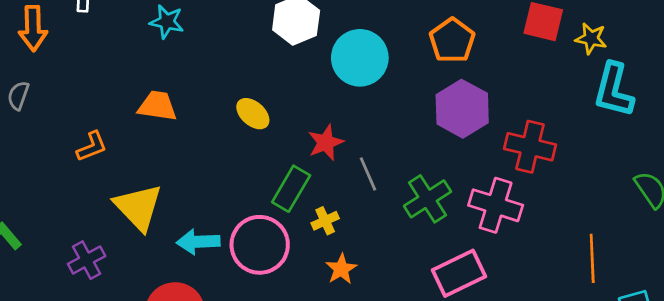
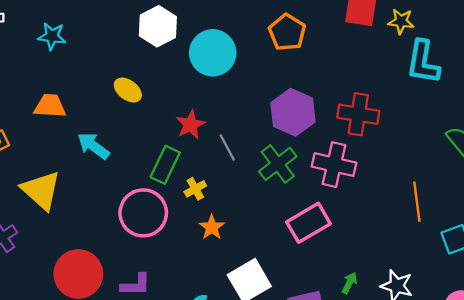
purple hexagon: (462, 109) -> (293, 112), moved
yellow ellipse: (253, 114) -> (128, 90), moved
cyan arrow: (198, 242) -> (93, 146), moved, turned 44

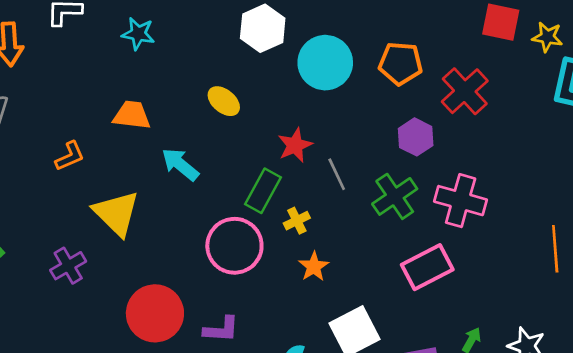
orange pentagon: (287, 32) -> (400, 63), moved, turned -30
purple hexagon: (293, 112) -> (416, 137), size x0.7
red cross: (358, 114) -> (465, 91), moved, turned 36

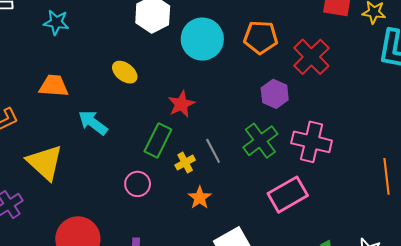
gray line: (337, 174) -> (213, 151), moved
pink circle: (234, 246) -> (138, 184), size x0.6

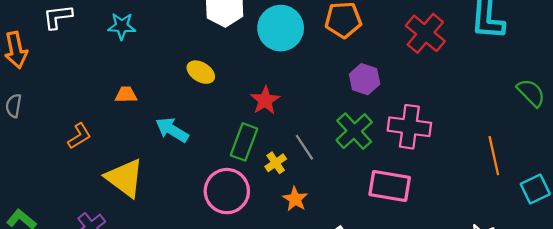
red cross: (311, 57) -> (425, 33), moved
orange trapezoid: (54, 86) -> (126, 95), size x0.7
pink circle: (138, 184) -> (227, 191), size x1.6
pink rectangle: (288, 195) -> (390, 186), turned 45

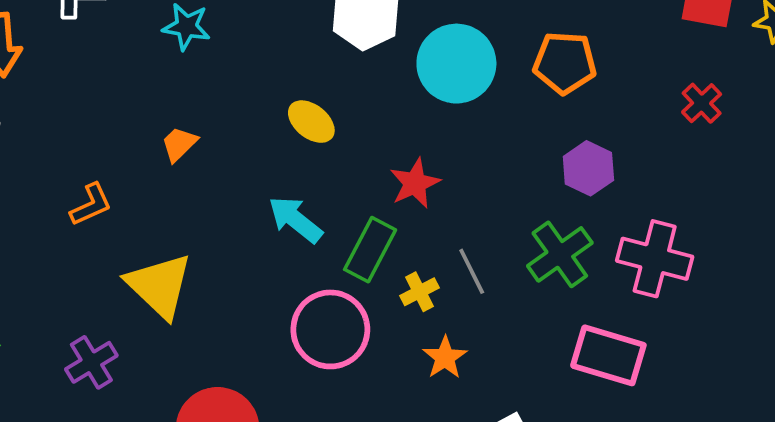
red cross: (425, 33) -> (702, 103), size x0.6
orange trapezoid: (126, 95) -> (179, 144), turned -50
cyan arrow: (172, 130) -> (295, 220), moved

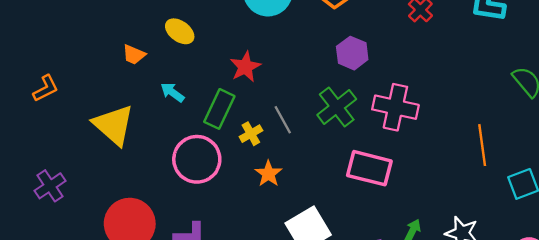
orange trapezoid: (179, 144) -> (134, 55), moved, turned -110
cyan arrow: (295, 220) -> (172, 92), size x0.7
yellow triangle: (159, 286) -> (114, 125), moved

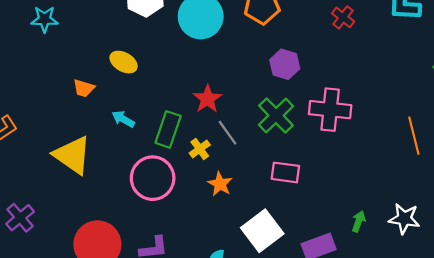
red star: (245, 67) -> (207, 99), moved
pink rectangle: (369, 168) -> (285, 172), moved, size x0.7

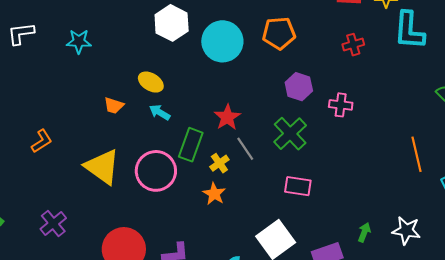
red cross: (343, 17) -> (353, 45), turned 35
pink cross: (330, 110) -> (341, 105), moved, size x0.6
cyan arrow: (123, 119) -> (160, 112), moved
pink circle: (153, 178) -> (156, 171), moved
orange star: (220, 184) -> (214, 194), moved

